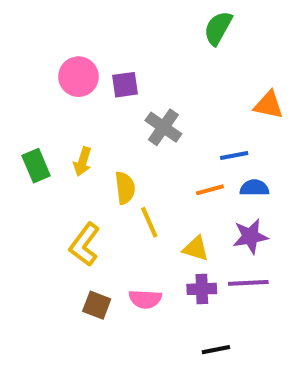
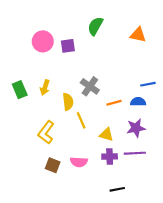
green semicircle: (218, 28) -> (95, 26), moved
orange triangle: (269, 105) -> (138, 35), moved
gray cross: (163, 127) -> (90, 86), moved
blue line: (234, 155) -> (148, 84), moved

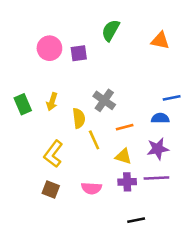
orange line: (114, 103) -> (125, 127), moved
brown square: (53, 165) -> (51, 190), moved

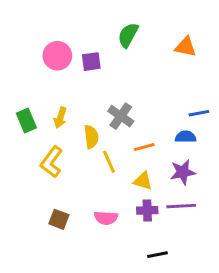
yellow L-shape: (53, 154) -> (51, 162), moved

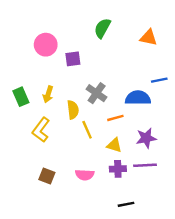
purple square: (91, 62) -> (73, 59), moved
blue line: (199, 113) -> (159, 80), moved
blue semicircle: (186, 137) -> (138, 98), moved, size x1.5

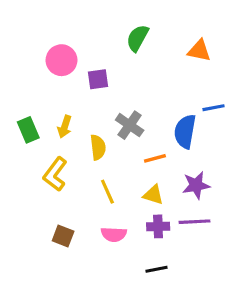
blue semicircle: (138, 98) -> (185, 131), turned -80
yellow line: (87, 130) -> (107, 192), moved
black line: (126, 204) -> (157, 269), moved

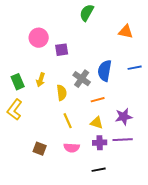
green semicircle: (137, 38) -> (87, 13), moved
blue semicircle: (185, 131) -> (105, 71), moved
yellow L-shape: (55, 174) -> (15, 110), moved

